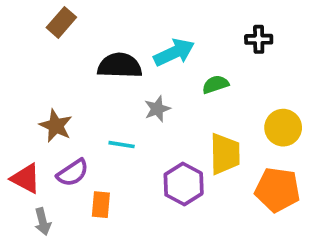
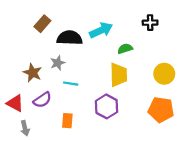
brown rectangle: (61, 22) -> (42, 24), moved
gray star: (157, 109) -> (58, 63), moved
yellow trapezoid: (225, 154) -> (119, 75), moved
orange rectangle: (101, 205) -> (67, 121), moved

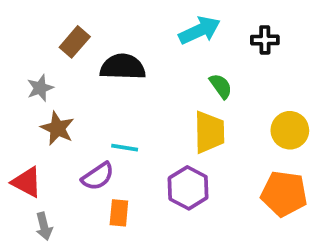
cyan arrow: (101, 30) -> (200, 30), moved
green semicircle: (125, 49) -> (221, 86), turned 72
gray star: (58, 63) -> (40, 88), moved
purple semicircle: (42, 100) -> (98, 176), moved

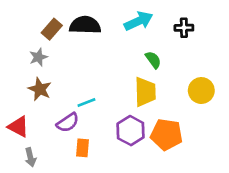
black semicircle: (123, 67) -> (85, 25), moved
gray star: (40, 88) -> (38, 57), moved
cyan line: (125, 148) -> (86, 103), turned -30
orange pentagon: (284, 194) -> (167, 135), moved

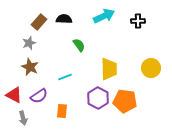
black semicircle: (85, 25) -> (64, 19), size x0.7
green semicircle: (153, 60) -> (79, 45), moved
purple semicircle: (68, 123) -> (39, 96), moved

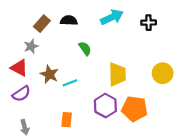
brown star: (30, 67) -> (49, 74), moved
red triangle: (14, 95) -> (19, 68), moved
purple semicircle: (39, 96) -> (21, 94), moved

